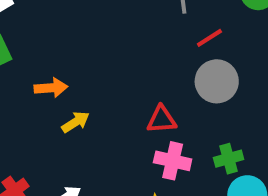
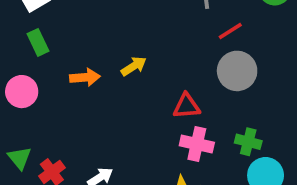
yellow arrow: (76, 122) -> (134, 66), moved
green cross: (229, 159) -> (248, 142), turned 30

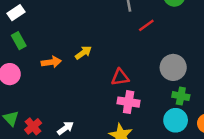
gray circle: (237, 71) -> (173, 67), moved
green cross: (248, 142) -> (181, 96), moved

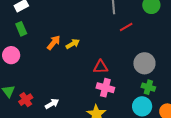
orange arrow: (51, 62) -> (54, 43), moved, turned -49

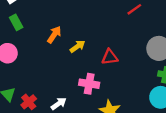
yellow arrow: (73, 44) -> (77, 46), moved
pink cross: (105, 88) -> (89, 84), moved

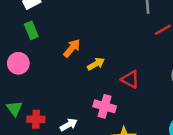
red triangle: (110, 57) -> (130, 79), turned 30
red cross: (29, 102) -> (36, 119), turned 35

